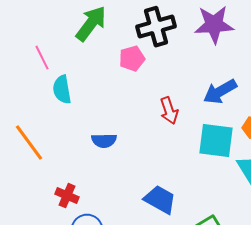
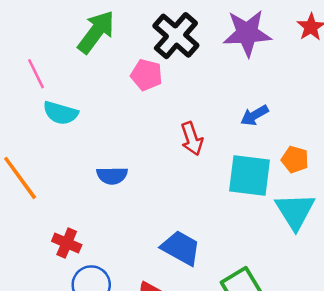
black cross: (156, 27) -> (176, 36), turned -33
pink pentagon: (132, 59) -> (146, 75), turned 30
cyan semicircle: (62, 90) -> (61, 113), turned -64
blue arrow: (220, 92) -> (254, 115), size x0.7

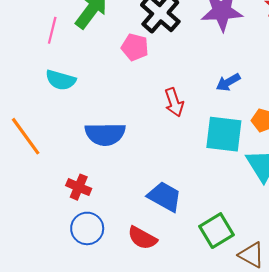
pink line: (36, 74) -> (52, 30), moved, turned 40
blue semicircle: (112, 176) -> (105, 134), size x1.5
red cross: (67, 243) -> (79, 187), moved

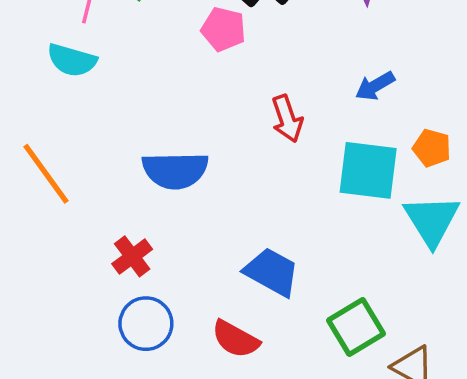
cyan semicircle: (61, 80) -> (72, 60), moved
red cross: (79, 187) -> (132, 256), turned 30

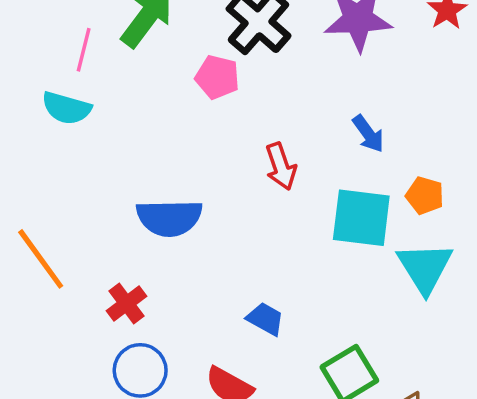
blue arrow: (375, 86) -> (368, 134), turned -96
orange line: (46, 174) -> (41, 259), moved
blue trapezoid: (272, 272) -> (265, 319), size x0.7

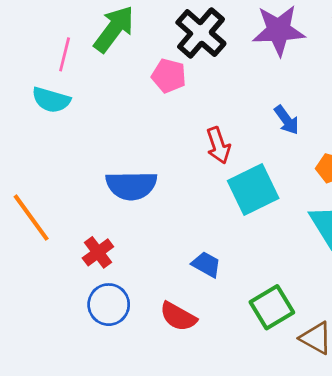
cyan square: (361, 218) -> (253, 190), moved, turned -33

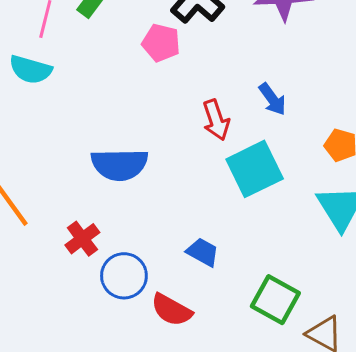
blue arrow: (287, 120) -> (272, 99), moved
blue circle: (109, 305) -> (124, 276), moved
green square: (272, 307) -> (275, 300), turned -30

